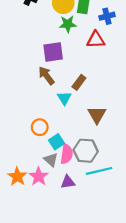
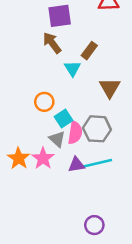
cyan line: (99, 171) -> (97, 163), moved

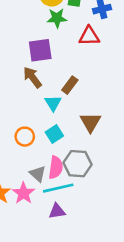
cyan square: (64, 119) -> (54, 134), moved
cyan line: (97, 163) -> (58, 188), moved
purple triangle: (76, 165) -> (57, 211), moved

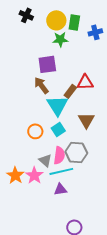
red triangle: (89, 36) -> (85, 82), moved
cyan triangle: (53, 103) -> (57, 105), size x1.6

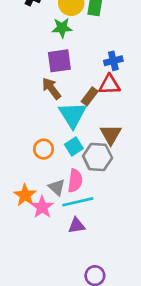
blue cross: (95, 32) -> (113, 61), moved
green star: (60, 39) -> (62, 28), moved
gray hexagon: (76, 152) -> (98, 157), moved
orange star: (15, 175) -> (25, 195), moved

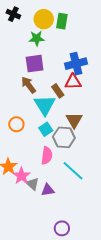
blue cross: (113, 61) -> (76, 64), size x1.5
brown rectangle: (90, 96) -> (58, 91), turned -72
orange circle: (44, 149) -> (16, 124), moved
gray triangle: (57, 187) -> (33, 184), moved
cyan line: (78, 202) -> (73, 171), moved, turned 55

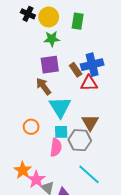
yellow circle: (44, 19) -> (49, 17), moved
brown rectangle: (58, 91) -> (76, 70), moved
cyan square: (46, 129) -> (61, 132), turned 32
pink semicircle: (47, 156) -> (56, 147), moved

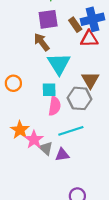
orange circle: (31, 127) -> (13, 83), moved
cyan square: (61, 132) -> (49, 90), moved
cyan line: (89, 174) -> (71, 131), moved, turned -60

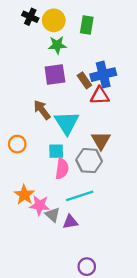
brown arrow: (42, 42) -> (42, 110), moved
pink star: (34, 140) -> (40, 205), turned -30

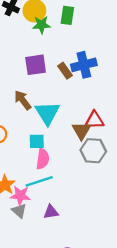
green star: (57, 45) -> (41, 25), moved
red triangle: (100, 96) -> (94, 120), moved
gray hexagon: (89, 161) -> (93, 151), moved
cyan line: (80, 196) -> (39, 181), moved
gray triangle: (53, 215) -> (19, 211), moved

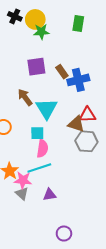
green rectangle: (67, 15) -> (78, 24), moved
blue cross: (84, 65) -> (78, 80), moved
brown triangle: (81, 131) -> (76, 124), turned -42

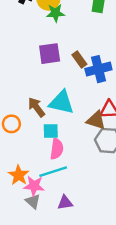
brown arrow: (25, 97) -> (36, 107), moved
cyan triangle: (47, 109) -> (61, 102), turned -45

